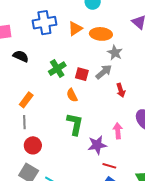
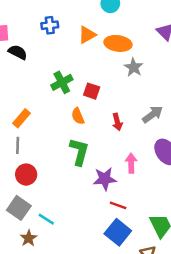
blue cross: (44, 23) -> (50, 25), size x0.6
black semicircle: (21, 56) -> (18, 52), moved
gray arrow: (104, 72) -> (153, 114), moved
red arrow: (121, 90) -> (117, 122), moved

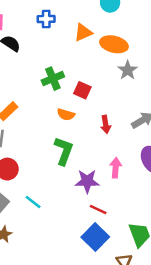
orange semicircle: (78, 116) -> (66, 115), turned -56
cyan line: (46, 219) -> (33, 202), moved

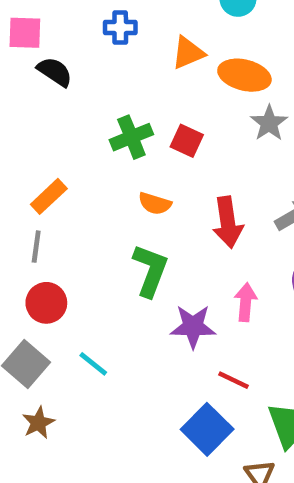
red square: (82, 90) -> (187, 141), moved
red arrow: (106, 124) -> (228, 222), size x1.5
red line: (98, 210) -> (233, 380), moved

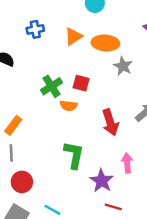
orange semicircle: (155, 204) -> (69, 106), moved
purple star: (193, 326) -> (102, 181), turned -30
red line: (233, 380) -> (113, 207), moved

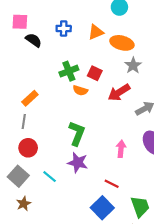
blue cross: (35, 29) -> (64, 29), moved
red arrow: (110, 122) -> (119, 92), moved, turned 65
purple star: (102, 181) -> (78, 163), moved, turned -30
red line: (113, 207) -> (112, 184), moved

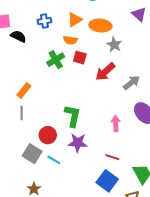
orange semicircle: (80, 90) -> (70, 40), moved
red circle: (28, 148) -> (48, 135), moved
gray square: (18, 176) -> (32, 154), moved

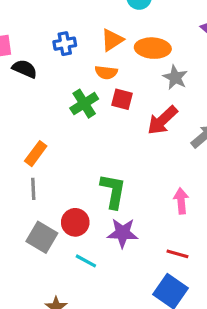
gray square: (32, 154) -> (42, 237), moved

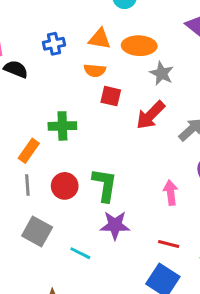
orange triangle: (112, 40) -> (100, 39), turned 45
green cross: (84, 104) -> (62, 126), moved, turned 32
red circle: (75, 222) -> (65, 186), moved

